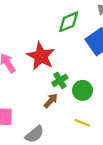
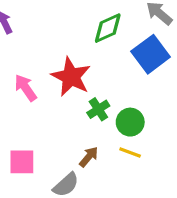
brown arrow: (51, 101) -> (89, 157), moved
yellow line: (82, 123) -> (130, 153), moved

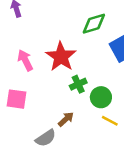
yellow line: (130, 153) -> (110, 121), moved
pink square: (22, 162) -> (17, 99), moved

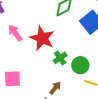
pink arrow: (25, 60) -> (15, 33), moved

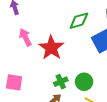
green cross: (60, 58) -> (61, 82), moved

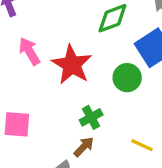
green circle: (84, 82) -> (127, 78), moved

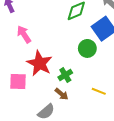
red star: (72, 65) -> (40, 63), moved
brown arrow: (84, 147) -> (61, 94), turned 88

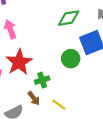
yellow line: (99, 91) -> (59, 105), moved

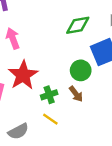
brown arrow: (34, 98) -> (76, 94), moved
yellow line: (59, 105) -> (50, 119), moved

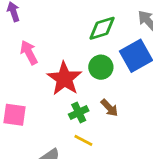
green circle: (81, 70) -> (101, 67), moved
red star: (23, 75) -> (64, 79), moved

